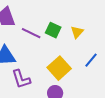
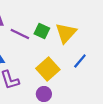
yellow triangle: (77, 32) -> (66, 33), size x1.6

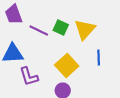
blue line: (80, 61) -> (99, 58), turned -42

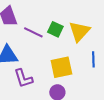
yellow square: (67, 66) -> (61, 67), turned 30

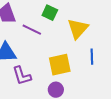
green square: (55, 29) -> (50, 13), moved

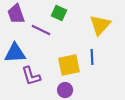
yellow triangle: (78, 29) -> (100, 25), moved
blue line: (92, 57) -> (92, 57), moved

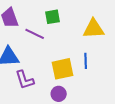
green square: (59, 13) -> (53, 17), turned -35
yellow triangle: (100, 25) -> (94, 29), turned 45

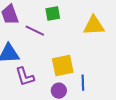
blue line: (86, 61) -> (83, 83), moved

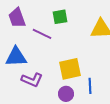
purple L-shape: (25, 77) -> (32, 80), turned -50

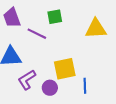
purple L-shape: (32, 80) -> (27, 80), turned 125
purple circle: (66, 94) -> (50, 88), moved

